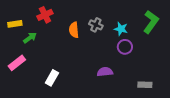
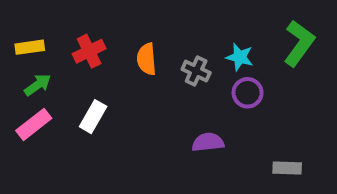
red cross: (45, 15) -> (89, 51), moved
gray cross: (96, 25) -> (196, 71), moved
green arrow: (30, 38) -> (38, 85), moved
white rectangle: (52, 78) -> (93, 117), moved

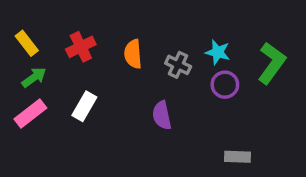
green L-shape: (299, 43) -> (272, 63), moved
yellow rectangle: (30, 47) -> (27, 43), turned 60
purple semicircle: (208, 142) -> (162, 115), moved, turned -96
gray rectangle: (287, 168) -> (237, 157), moved

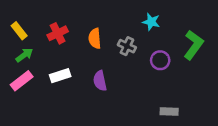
cyan star: (218, 52) -> (151, 22), moved
white rectangle: (84, 106) -> (60, 76), turned 42
purple semicircle: (162, 115) -> (100, 81), moved

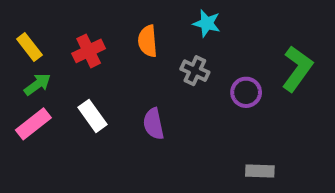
cyan star: (151, 22) -> (207, 23), moved
orange semicircle: (95, 38) -> (148, 41), moved
white rectangle: (60, 76) -> (92, 116), turned 72

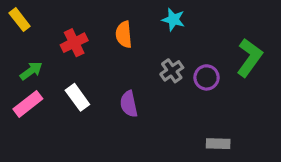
yellow rectangle: (29, 47) -> (20, 20), moved
gray cross: (195, 71) -> (172, 71), moved, turned 30

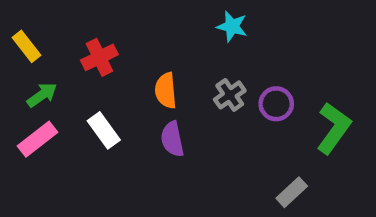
yellow rectangle: (20, 20) -> (26, 46), moved
orange semicircle: (124, 34) -> (166, 91), moved
green L-shape: (250, 58) -> (334, 128), moved
gray rectangle: (218, 144) -> (292, 192), turned -45

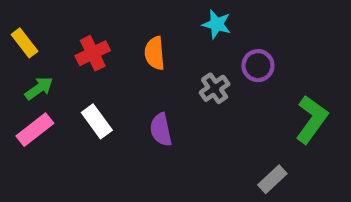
orange semicircle: (166, 91) -> (155, 53), moved
purple circle: (276, 104) -> (258, 66), moved

